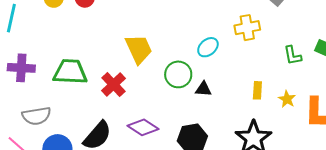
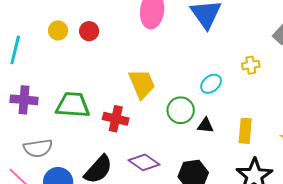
yellow cross: (247, 28) -> (251, 65), size x0.7
red cross: (114, 85) -> (116, 119), turned -35
yellow rectangle: (257, 90) -> (245, 131), moved, size x1.4

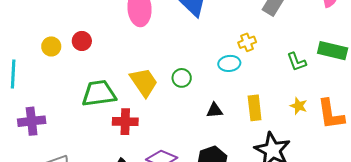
cyan ellipse: (211, 84) -> (229, 63), moved, turned 45
green trapezoid: (73, 105) -> (99, 93), moved
green circle: (181, 110) -> (182, 78), moved, size x0.7

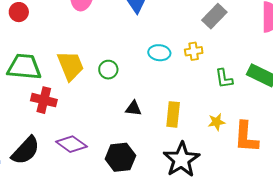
yellow cross: (247, 42) -> (194, 51), moved
cyan ellipse: (229, 63) -> (159, 53), moved
yellow star: (299, 106) -> (217, 122), turned 30

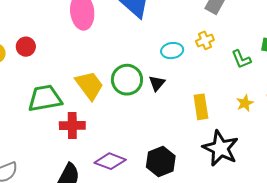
green circle: (108, 70) -> (127, 80), size x1.6
black triangle: (133, 108) -> (157, 83), moved, turned -42

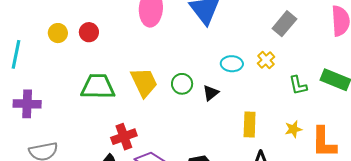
yellow cross: (205, 40) -> (266, 60), turned -30
green circle: (127, 80) -> (182, 84), size x0.7
red cross: (72, 125) -> (124, 137), moved, turned -30

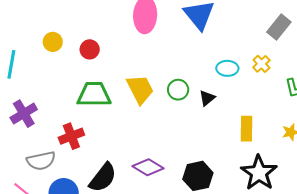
red circle: (89, 32) -> (90, 49), moved
purple cross: (27, 104) -> (24, 114), turned -32
red cross: (124, 137) -> (71, 136), moved

